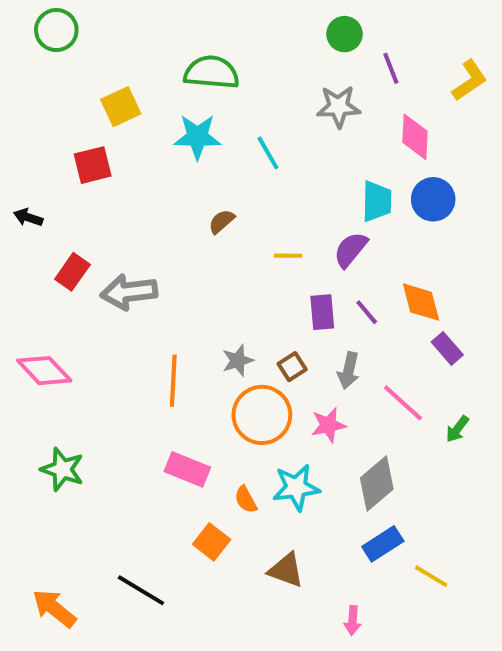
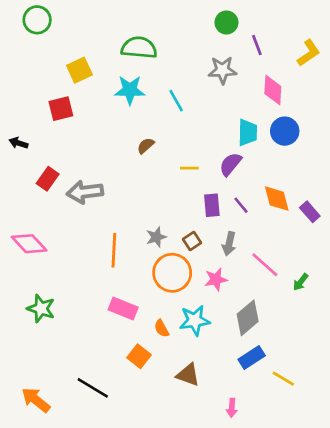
purple rectangle: (447, 348) -> (310, 212), moved

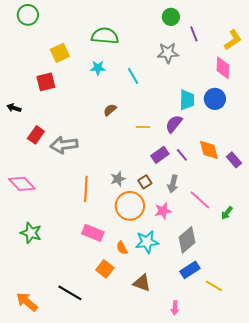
cyan star: (130, 90) -> (98, 68), size x0.7
pink diamond: (273, 90) -> (223, 68), moved
purple rectangle: (212, 205) -> (160, 155), turned 60

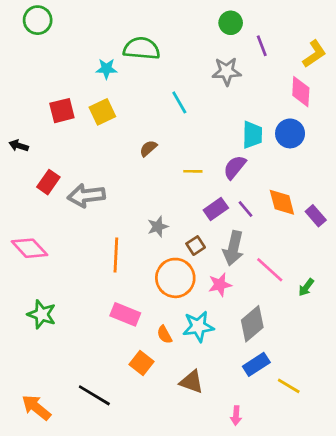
yellow square: (60, 53) -> (102, 112), moved
cyan star: (98, 68) -> (106, 69), moved
gray star: (118, 179) -> (158, 227), moved
gray arrow: (173, 184) -> (233, 248), size x1.4

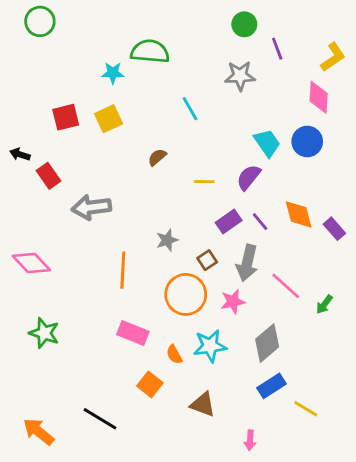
cyan trapezoid: (252, 135) -> (267, 143), turned -36
red rectangle: (48, 182) -> (49, 176), moved, turned -70

